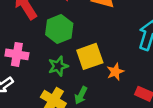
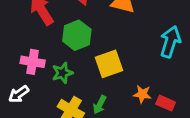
green star: (58, 66) -> (62, 73), moved
orange star: (115, 72) -> (142, 94), moved, turned 30

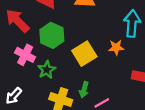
pink cross: (33, 62) -> (25, 55), moved, turned 30
orange star: (142, 94) -> (116, 47), moved

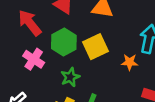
yellow square: (84, 54) -> (95, 47), moved
green star: (47, 70) -> (70, 77), moved

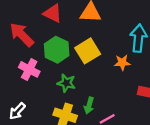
green star: (70, 77) -> (66, 83), turned -30

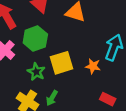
yellow square: (88, 51) -> (61, 63), moved

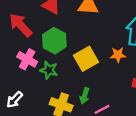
green star: (36, 72) -> (49, 70), moved

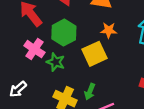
orange star: (118, 55) -> (109, 30), moved

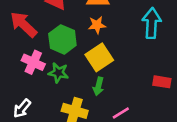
orange star: (109, 30) -> (97, 25), moved
green arrow: (90, 92) -> (98, 86), moved

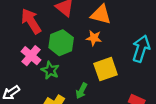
yellow square: (99, 57) -> (106, 69), moved

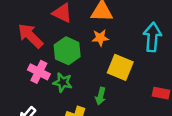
yellow square: (106, 69) -> (120, 67), turned -35

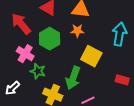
green star: (63, 82) -> (38, 71), moved
green arrow: (100, 96) -> (73, 78), size x1.6

